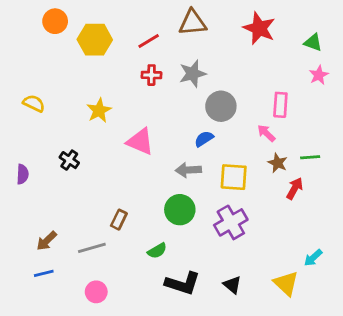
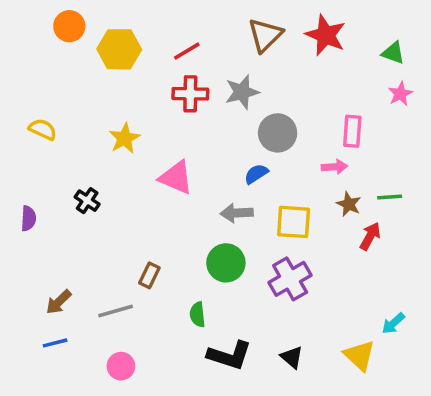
brown triangle: (193, 23) -> (265, 35), moved, turned -40
red cross: (151, 75) -> (190, 94), size x1.4
pink arrow: (266, 133) -> (335, 167), turned 132
green semicircle: (157, 251) -> (197, 315), turned 114

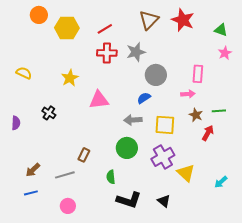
pink triangle: (176, 177) -> (99, 100), turned -30
yellow triangle: (359, 355) -> (186, 173), moved

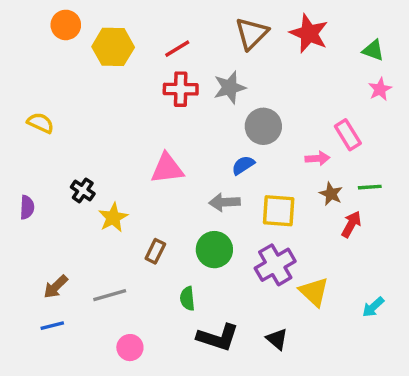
pink rectangle: (198, 74) -> (348, 135), moved, turned -36
yellow star: (70, 78) -> (113, 217), moved
brown rectangle: (84, 155) -> (155, 251), moved
pink circle: (68, 206) -> (130, 348), moved

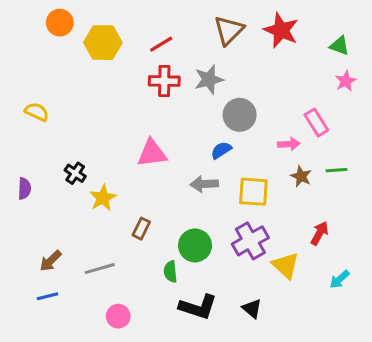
red arrow: (351, 224) -> (320, 233), moved
green circle: (214, 250) -> (195, 245), moved

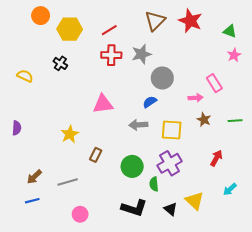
green line: (336, 170) -> (235, 121), moved
black cross: (75, 173) -> (60, 63), moved
yellow triangle: (286, 265) -> (195, 201), moved
green semicircle: (170, 272) -> (154, 184), moved

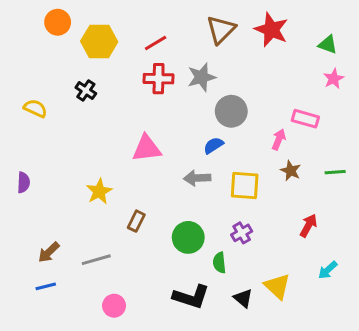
pink rectangle: (214, 83) -> (305, 119), turned -42
pink arrow: (196, 98) -> (279, 139), turned -64
purple cross: (170, 163) -> (242, 233), size x0.6

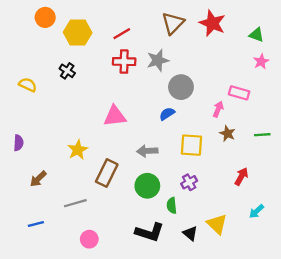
gray arrow: (197, 178) -> (147, 151), moved
brown rectangle: (136, 221) -> (107, 173), size x1.6
brown arrow: (49, 252) -> (38, 179), moved

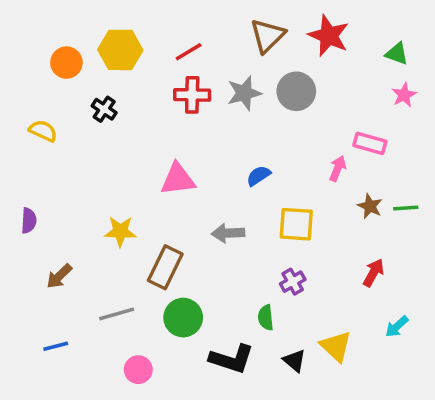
orange circle: (45, 17) -> (66, 63), moved
gray circle: (181, 87) -> (296, 91), moved
brown star: (227, 134) -> (370, 206), moved
yellow star: (78, 150) -> (120, 231), turned 30
green circle: (147, 186) -> (183, 318), moved

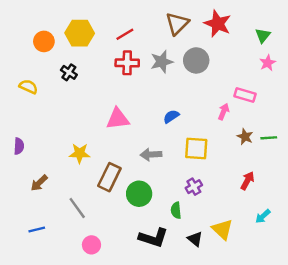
green triangle: (397, 54) -> (263, 35), turned 49
gray line: (117, 314) -> (77, 208), turned 70
green circle: (183, 318) -> (139, 194), moved

